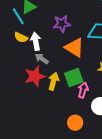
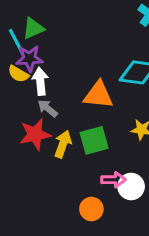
purple star: (62, 24) -> (29, 59), moved
orange triangle: (74, 48) -> (98, 95), turned -30
pink arrow: (83, 90) -> (114, 180), moved, turned 70

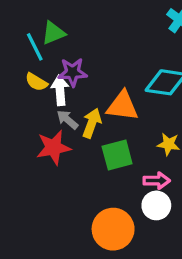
purple star: (29, 59) -> (73, 72), moved
yellow arrow: (63, 144) -> (92, 123), moved
pink arrow: (114, 180) -> (157, 181), moved
orange circle: (91, 209) -> (113, 229), size x1.6

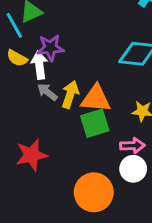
orange triangle: (123, 106) -> (96, 99), moved
red star: (53, 147) -> (31, 155), moved

